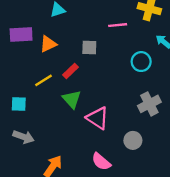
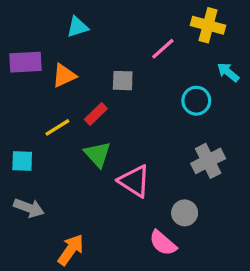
pink line: (118, 25) -> (163, 49), turned -36
pink semicircle: (101, 162) -> (163, 243), moved

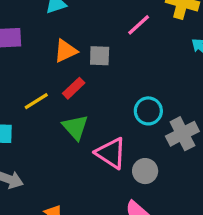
orange triangle: (64, 76) -> (66, 51), moved
cyan circle: (196, 101) -> (148, 111), moved
gray circle: (185, 213) -> (145, 171), moved

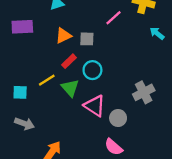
yellow line: (36, 101) -> (47, 80), moved
cyan circle: (148, 111) -> (92, 70), moved

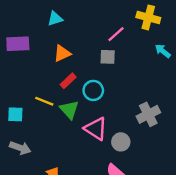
gray square: (87, 39) -> (108, 57), moved
yellow line: (47, 80) -> (44, 101), turned 54

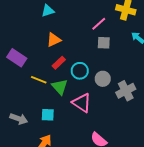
purple rectangle: (18, 44) -> (17, 58), moved, turned 36
gray square: (108, 57) -> (104, 43), moved
cyan square: (15, 114) -> (48, 115), moved
gray circle: (121, 142) -> (103, 79), moved

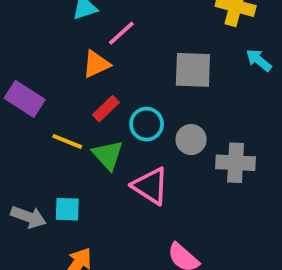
pink line: (99, 24) -> (121, 33), moved
gray square: (104, 43) -> (193, 70), size x1.5
gray cross: (126, 91) -> (236, 163), turned 30
cyan square: (48, 115) -> (67, 209), moved

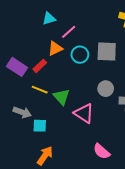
red rectangle: (106, 109) -> (40, 66), moved
cyan circle: (147, 124) -> (80, 55), moved
gray arrow: (28, 217) -> (22, 112), moved

